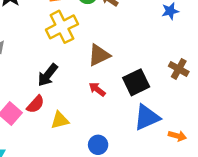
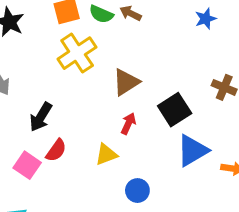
black arrow: (48, 75) -> (41, 117), moved
red arrow: (97, 89) -> (128, 124), turned 84
yellow triangle: (60, 120) -> (106, 154), moved

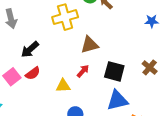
black square: (175, 110) -> (114, 71), turned 30

